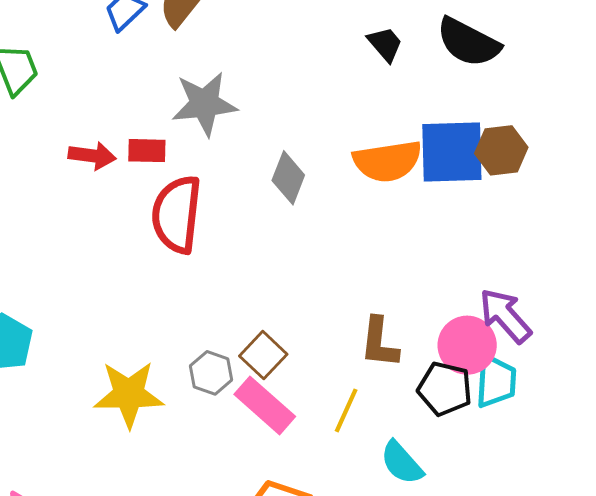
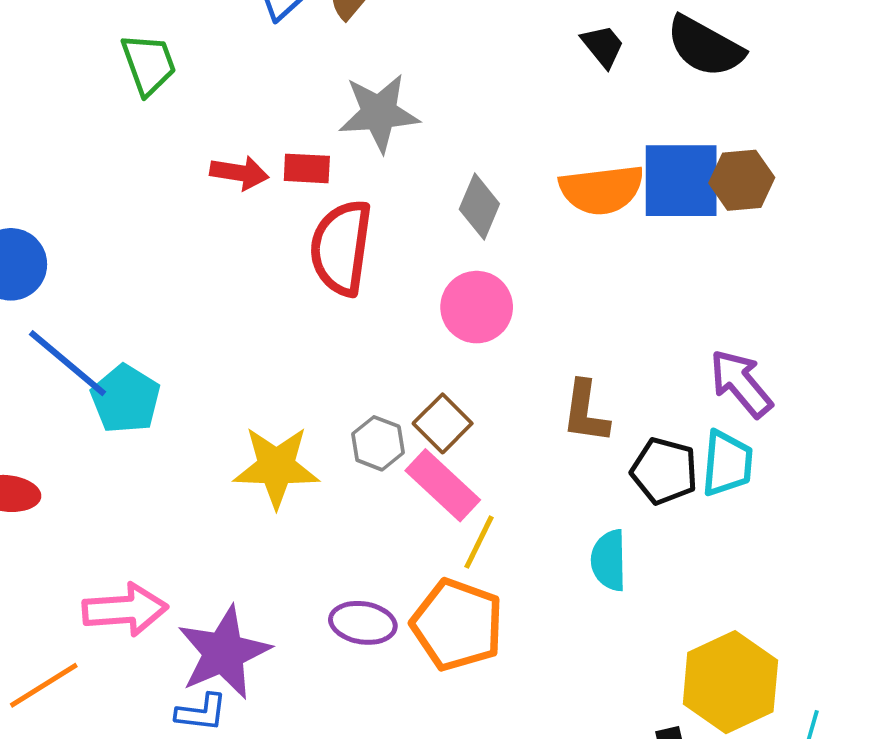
pink circle: (467, 345) -> (477, 307), moved
yellow line: (346, 410) -> (479, 542), moved
cyan semicircle: (402, 463) -> (609, 560), turned 39

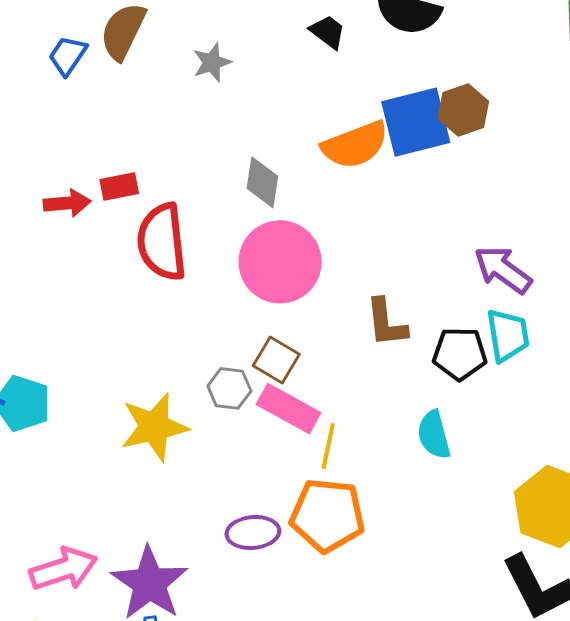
gray star: (379, 113) -> (212, 63), moved, size x0.6
pink circle: (477, 307) -> (280, 262), size x1.4

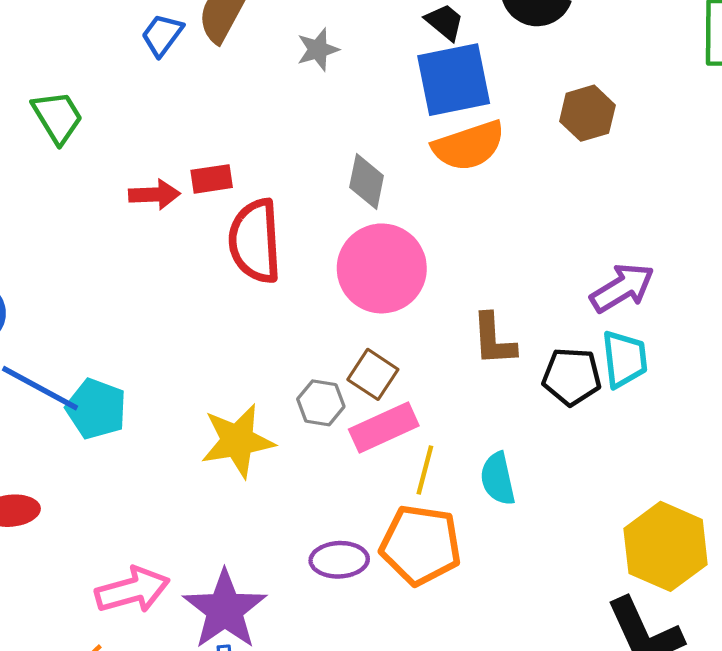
blue square: (416, 122) -> (454, 80), moved
purple arrow: (503, 270) -> (622, 288), turned 110
pink rectangle: (289, 409) -> (384, 428), turned -56
cyan semicircle: (434, 435) -> (498, 479), moved

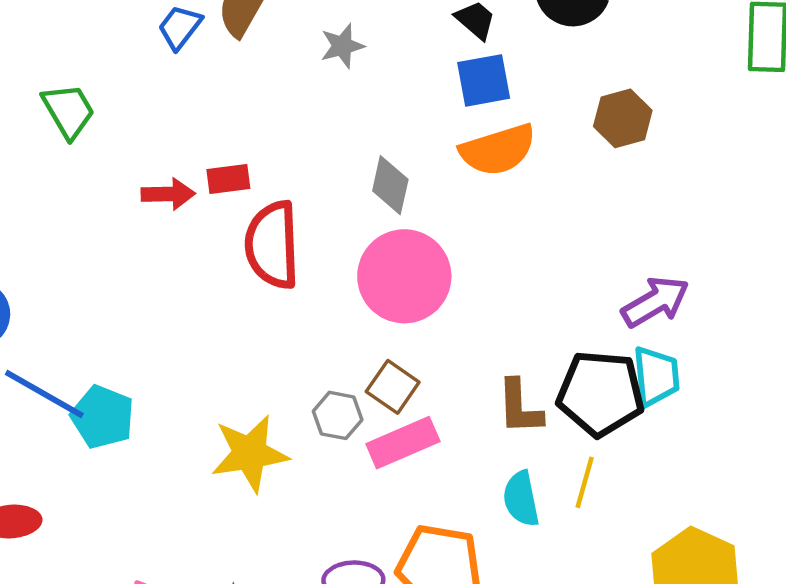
blue square: (454, 80) -> (484, 80), size x0.7
brown L-shape: (494, 340) -> (520, 407), moved
black pentagon: (572, 377) -> (601, 393), size x1.4
yellow line: (425, 470) -> (585, 482), moved

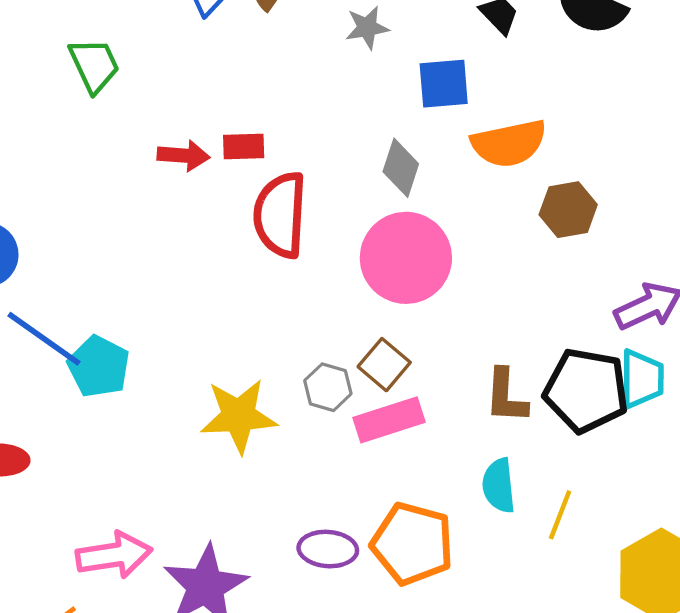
blue square: (484, 80) -> (444, 84), moved
brown hexagon: (623, 118) -> (568, 210), moved
yellow line: (585, 482) -> (560, 515), moved

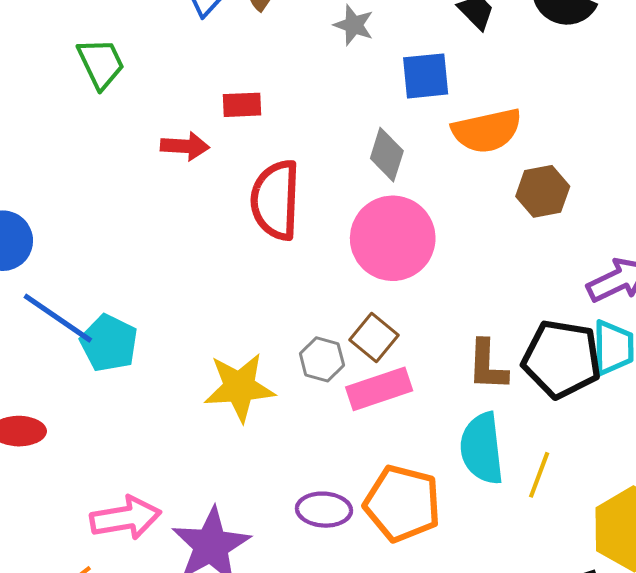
gray star: (367, 28) -> (354, 25), turned 30
red rectangle: (244, 147) -> (242, 105), moved
cyan semicircle: (499, 486) -> (482, 448), size x1.4

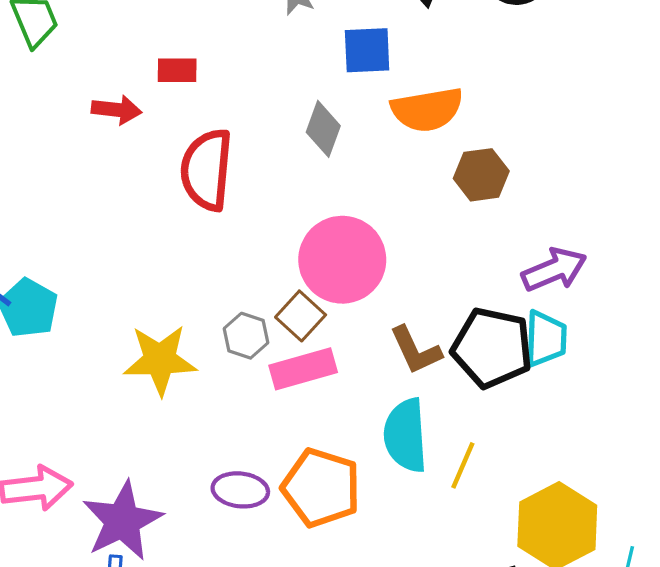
pink circle: (393, 238) -> (342, 260), moved
brown L-shape: (487, 365) -> (416, 350), turned -30

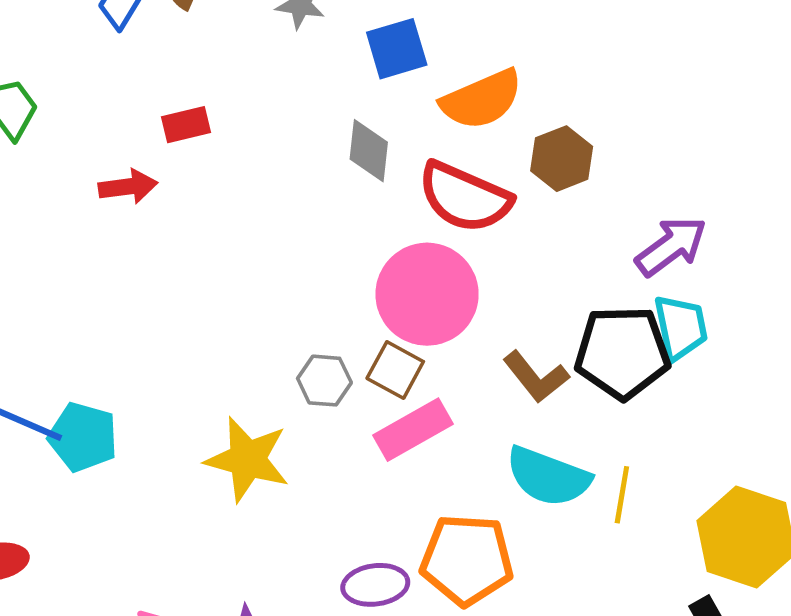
red semicircle: (207, 170) -> (465, 197), moved, turned -58
gray hexagon: (246, 336) -> (324, 381), moved
yellow star: (160, 360) -> (247, 459), turned 30
cyan semicircle: (406, 435) -> (548, 477), turned -52

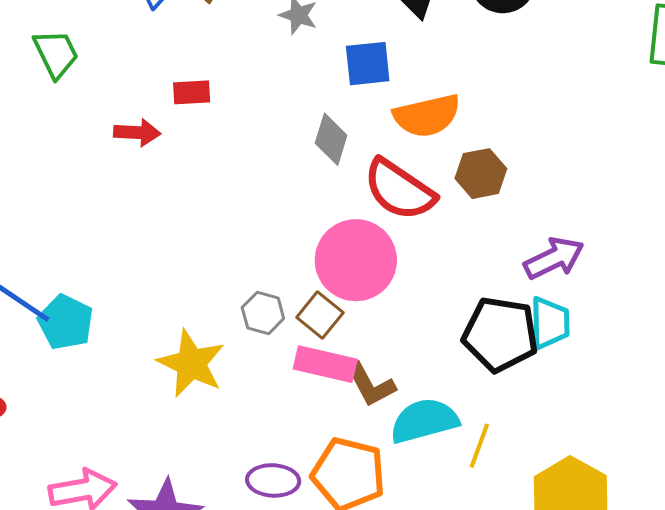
brown L-shape: (536, 377) -> (371, 385), moved
pink rectangle: (413, 430) -> (325, 364), turned 32
cyan semicircle: (548, 477) -> (424, 421), turned 134

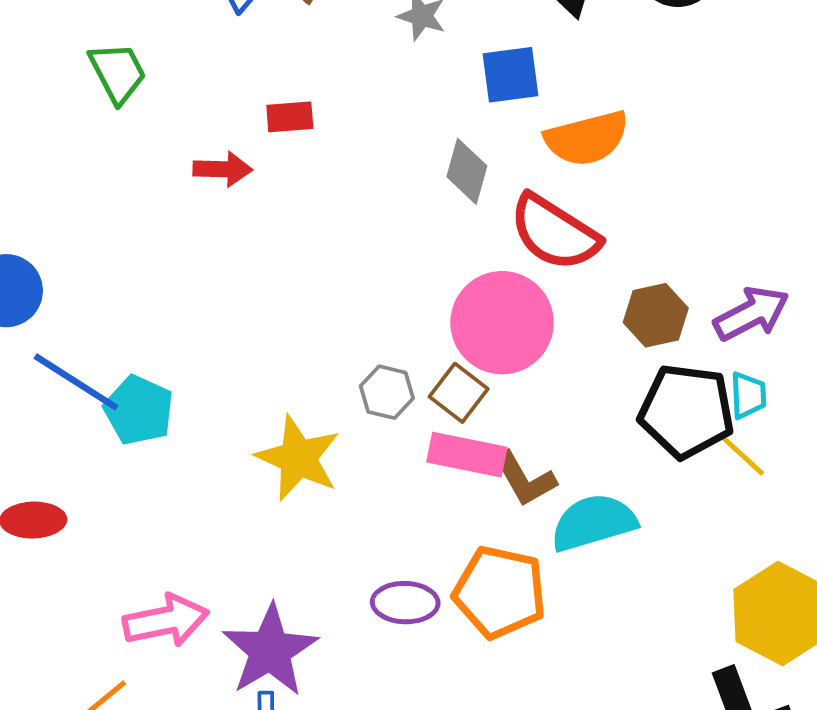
brown hexagon: (481, 174) -> (656, 315), moved
cyan trapezoid: (550, 323) -> (748, 395), size x0.7
yellow line: (479, 446) -> (741, 454), moved, turned -66

